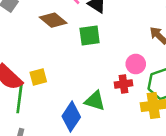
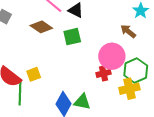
pink circle: (136, 64) -> (112, 56), size x1.6
green triangle: (95, 101) -> (82, 102), moved

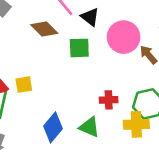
pink circle: (112, 56) -> (124, 37), moved
green triangle: (82, 102) -> (89, 127), moved

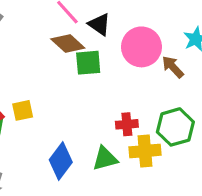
brown diamond: (44, 29) -> (68, 44), moved
yellow cross: (136, 124) -> (145, 151), moved
green triangle: (89, 127) -> (105, 159), turned -35

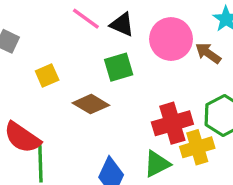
brown diamond: (68, 44) -> (91, 104), moved
yellow square: (23, 110) -> (47, 75), moved
red cross: (127, 124) -> (172, 123), size x1.6

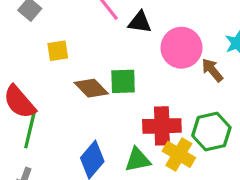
black triangle: (122, 24) -> (140, 22), turned -30
green square: (119, 67) -> (123, 81), moved
yellow cross: (197, 147) -> (179, 154), turned 32

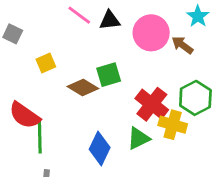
red cross: (162, 126) -> (152, 104), turned -36

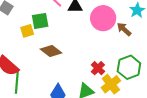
green square: (109, 75) -> (40, 21), moved
red cross: (152, 104) -> (98, 68), size x0.6
yellow cross: (173, 125) -> (111, 84), turned 30

